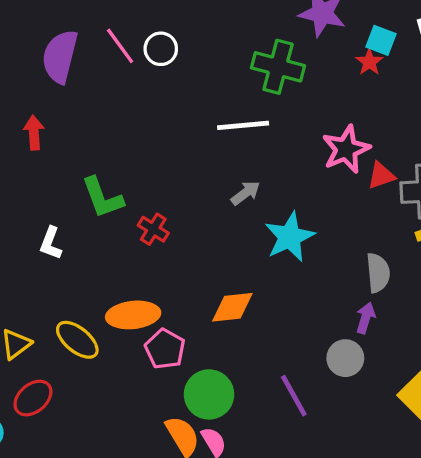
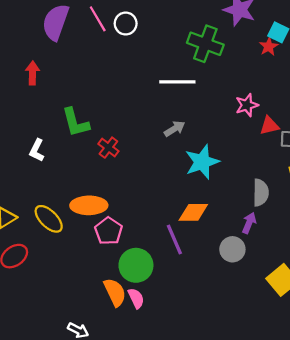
pink star: (346, 149) -> (247, 105), size x0.7
orange diamond: (232, 307) -> (193, 212), moved
purple line: (294, 396) -> (174, 240), moved

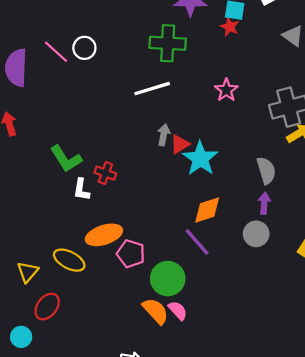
red triangle: (269, 126) -> (180, 144), moved
gray arrow: (175, 129) -> (164, 135), turned -30
white L-shape: (37, 150) -> (81, 190), moved

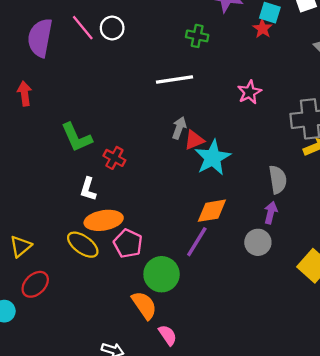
green cross: (168, 43) -> (197, 36), size x0.6
white L-shape: (81, 190) -> (88, 189), moved
purple line: (197, 242) -> (197, 242), turned 64
yellow ellipse: (69, 260) -> (83, 245), moved
pink semicircle: (178, 310) -> (168, 335), moved

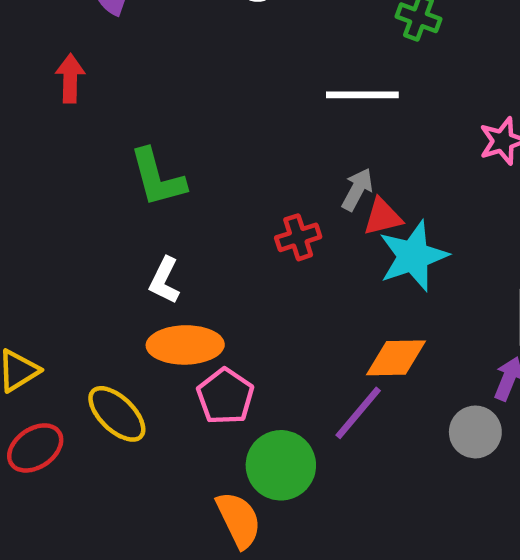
red cross: (114, 158) -> (298, 237), moved, turned 35
yellow ellipse: (83, 245) -> (117, 414), moved

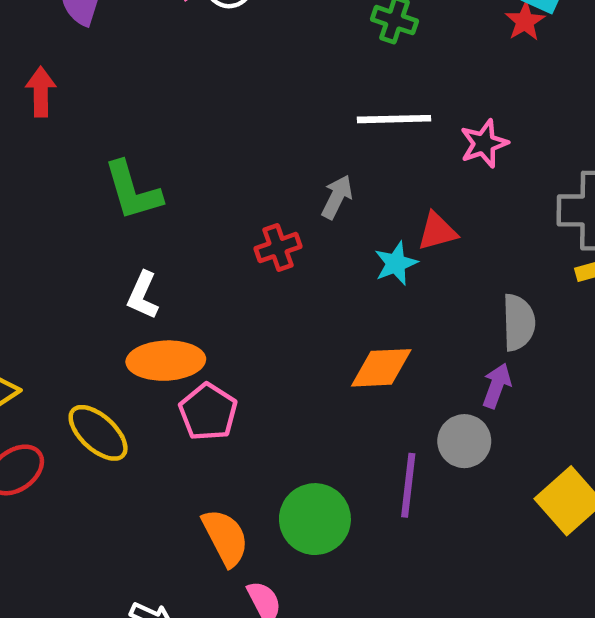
white line: (362, 95) -> (394, 119), moved
red triangle: (383, 217) -> (437, 231), moved
cyan star: (413, 256) -> (396, 263), size x0.6
purple line: (358, 413) -> (408, 485), moved, turned -32
green circle: (281, 465) -> (315, 519), moved

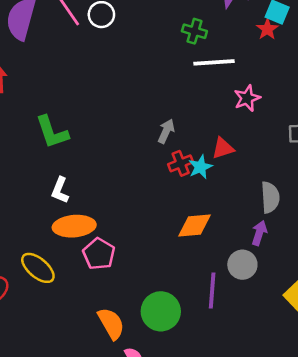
white line: (394, 119) -> (214, 62), moved
red cross: (278, 248) -> (181, 163), moved

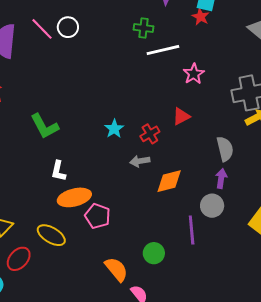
gray arrow: (166, 131) -> (140, 161), moved, turned -114
cyan star: (200, 167) -> (114, 129), moved
green circle: (161, 311) -> (154, 253), size x0.7

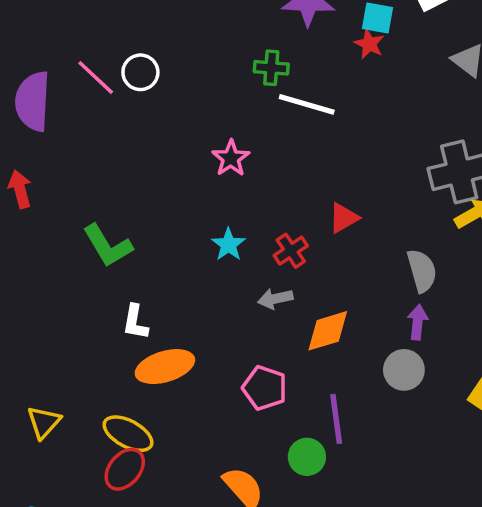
white line: (163, 50) -> (307, 104), turned 32
pink star: (194, 74) -> (231, 158), moved
pink pentagon: (98, 216) -> (265, 388), moved
purple line: (192, 230) -> (336, 419), moved
red ellipse: (19, 259) -> (125, 469), moved

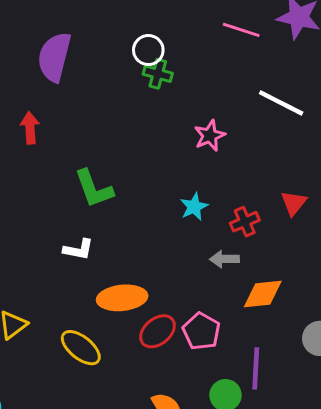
green cross: (271, 68) -> (158, 74), moved
pink line: (96, 77) -> (241, 30), moved, turned -36
red triangle: (344, 218) -> (294, 203), turned -32
white L-shape: (135, 322) -> (78, 250), moved, turned -100
red ellipse: (125, 469) -> (157, 331), moved

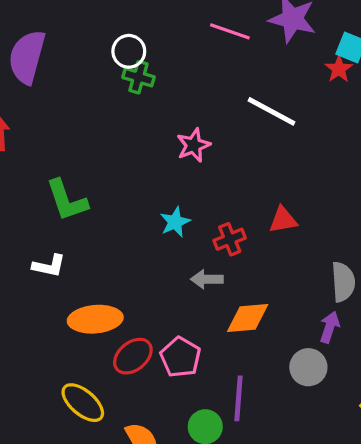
red triangle: (294, 203) -> (283, 220), turned 40
yellow ellipse: (81, 348) -> (83, 403), moved

